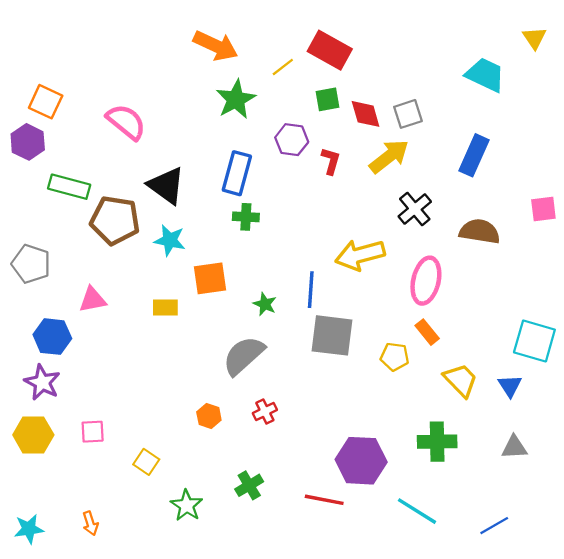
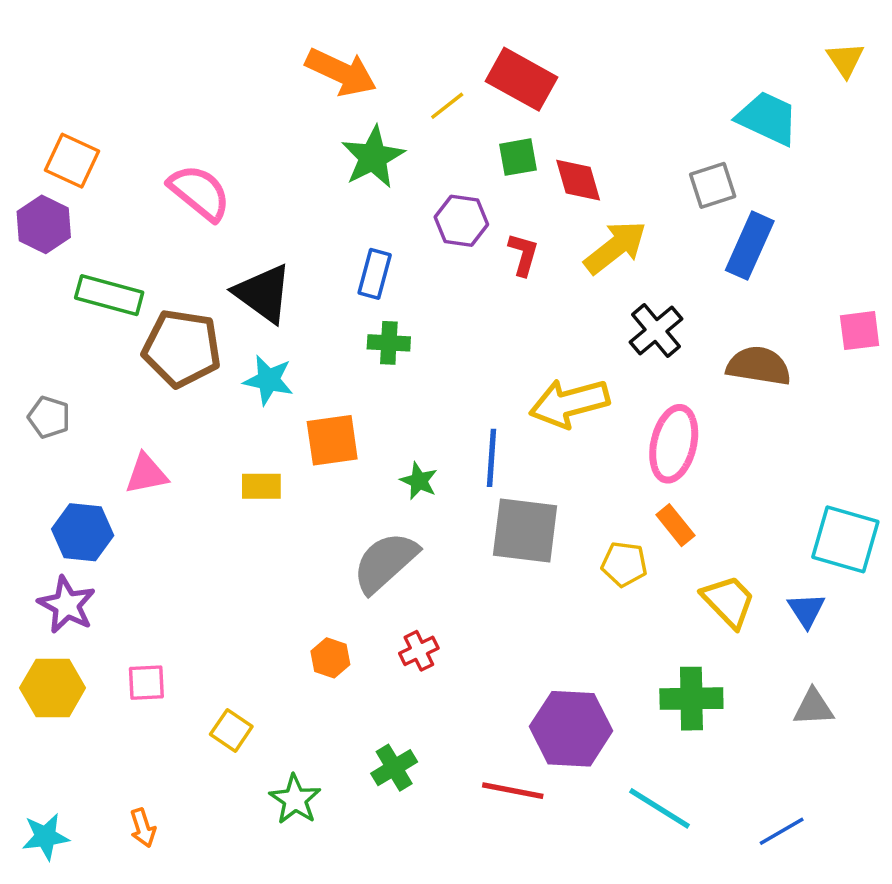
gray square: (408, 114) -> (713, 185), moved
blue rectangle: (237, 173) -> (375, 274), size x0.7
gray pentagon: (31, 264) -> (49, 417), size x0.7

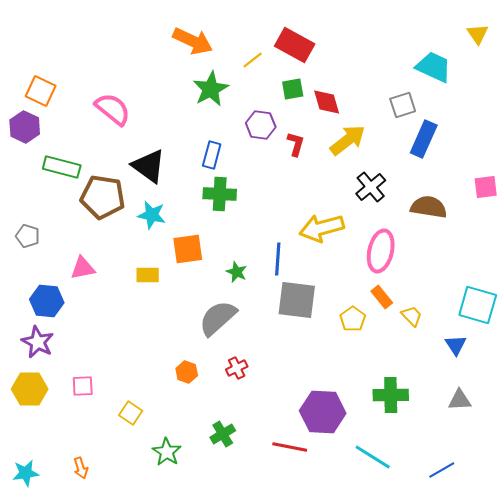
green cross: (389, 343) -> (220, 194), size x1.4
yellow pentagon: (624, 564) -> (353, 319), turned 30
yellow trapezoid: (729, 601) -> (412, 316), moved, size x0.7

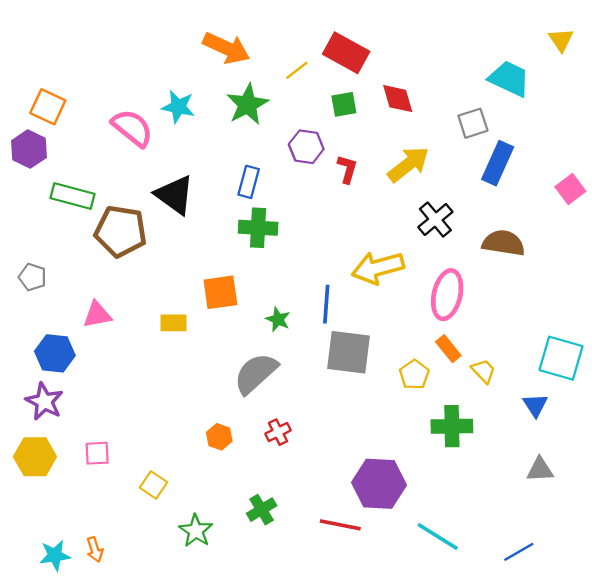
red diamond: (327, 102) -> (398, 99), moved
pink square: (486, 187) -> (570, 189), moved, turned -30
cyan star: (152, 215) -> (178, 107), moved
green cross: (391, 395) -> (452, 426), moved
cyan star: (26, 473) -> (55, 555), moved

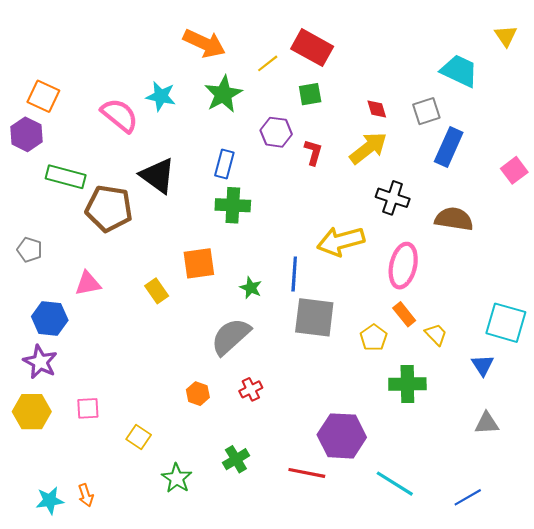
red diamond: (398, 99) -> (377, 109), moved, size x0.7
black cross: (435, 220) -> (393, 198), turned -32
yellow rectangle: (173, 323) -> (157, 291), turned 55

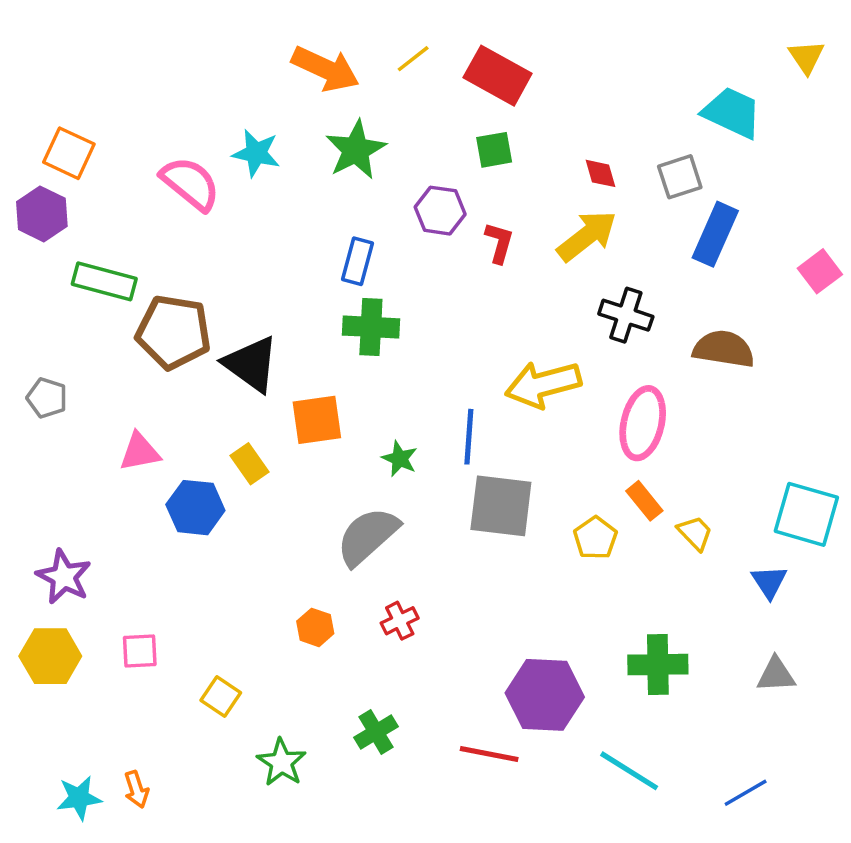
yellow line: (268, 63) -> (413, 59), moved
black triangle: (158, 176) -> (251, 364), moved
blue hexagon: (50, 318) -> (195, 508), moved
green cross: (407, 384) -> (658, 665), moved

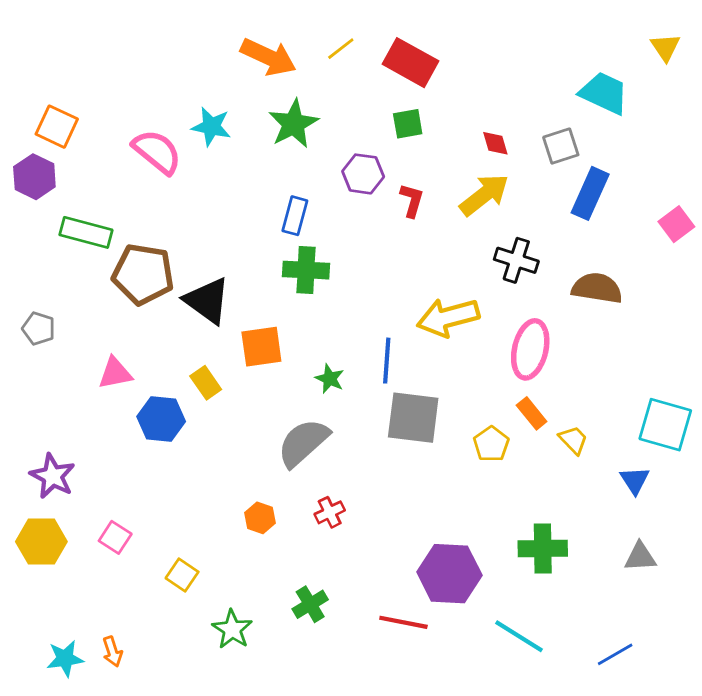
pink square: (140, 651) -> (115, 537), turned 36

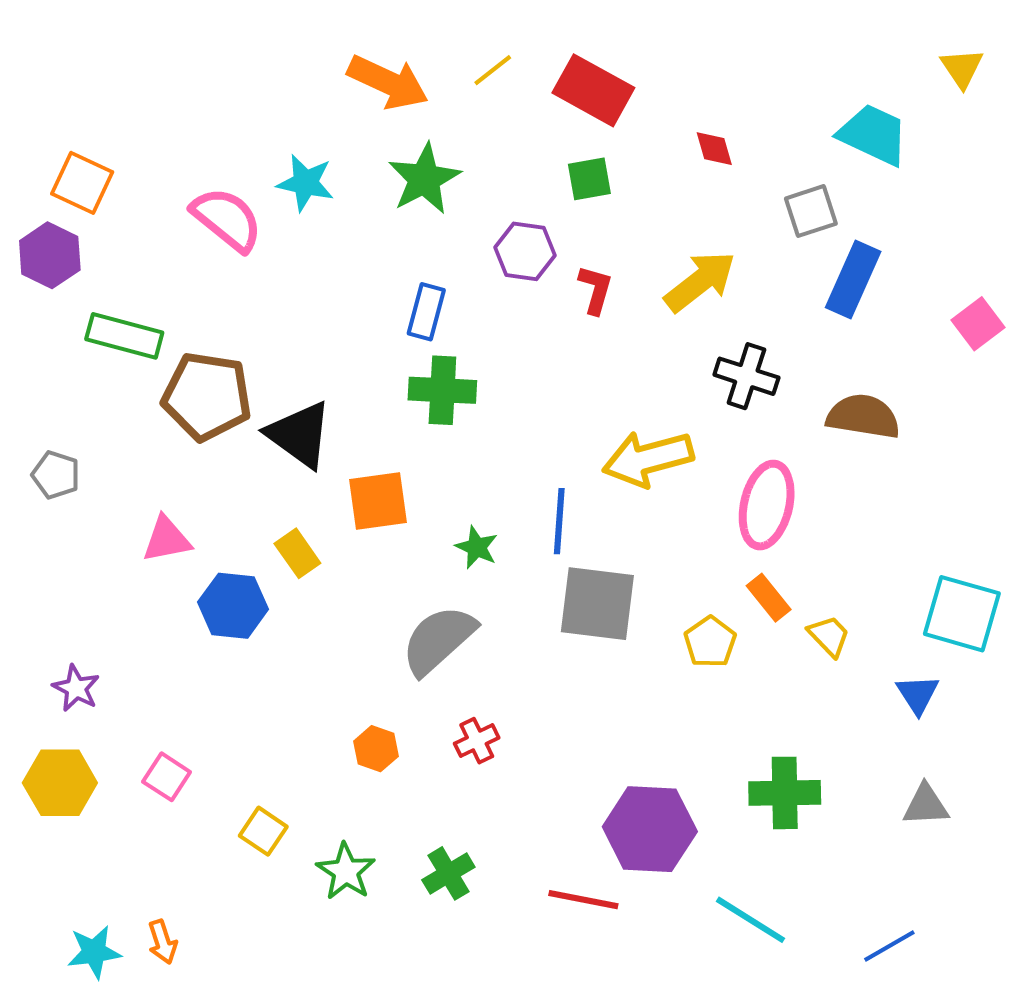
red diamond: (495, 143) -> (714, 149), moved
purple star: (53, 476) -> (76, 688), size x0.7
green star: (232, 629) -> (346, 871), moved

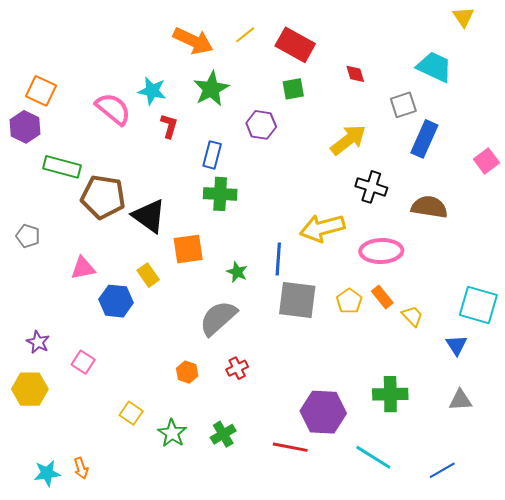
yellow triangle: (962, 68) -> (463, 17), moved
red L-shape: (595, 290) -> (169, 126), moved
pink ellipse: (767, 505) -> (381, 251), turned 75
yellow pentagon: (710, 642) -> (349, 301), moved
pink square: (167, 777) -> (83, 362), moved

